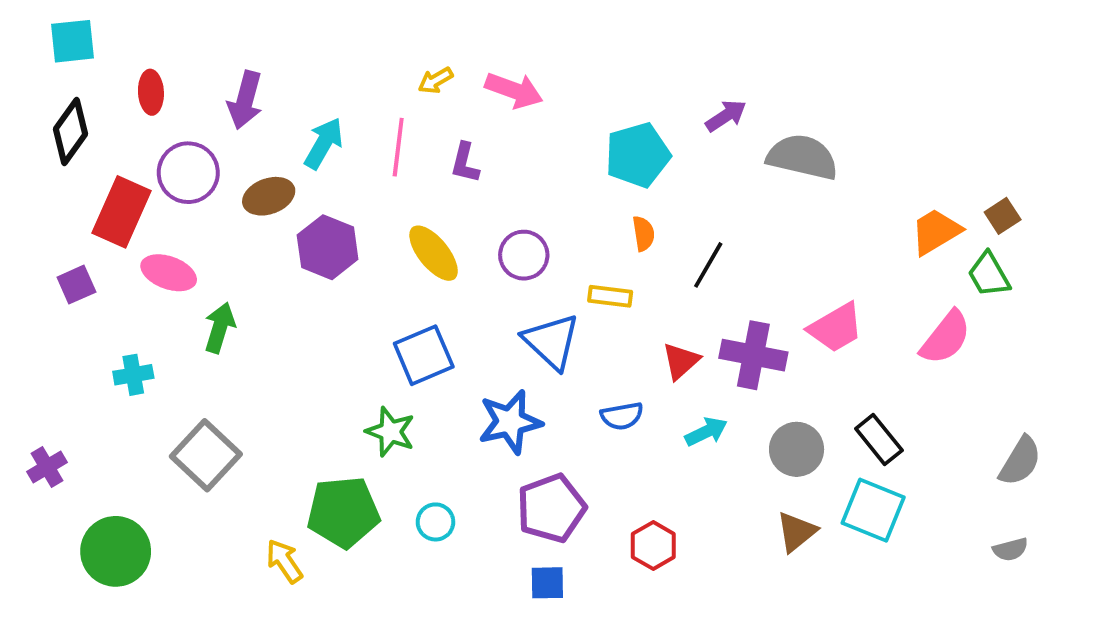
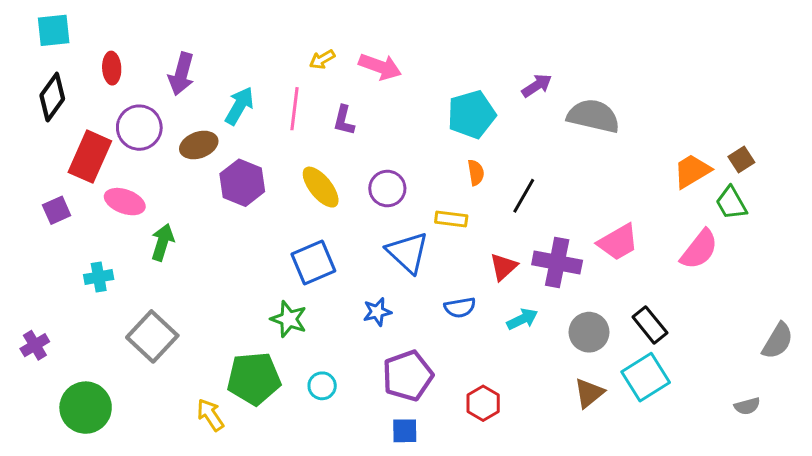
blue star: (510, 422) -> (377, 312), size x0.6
gray semicircle: (1020, 461) -> (778, 341), moved
cyan square: (873, 510) -> (646, 377), turned 36

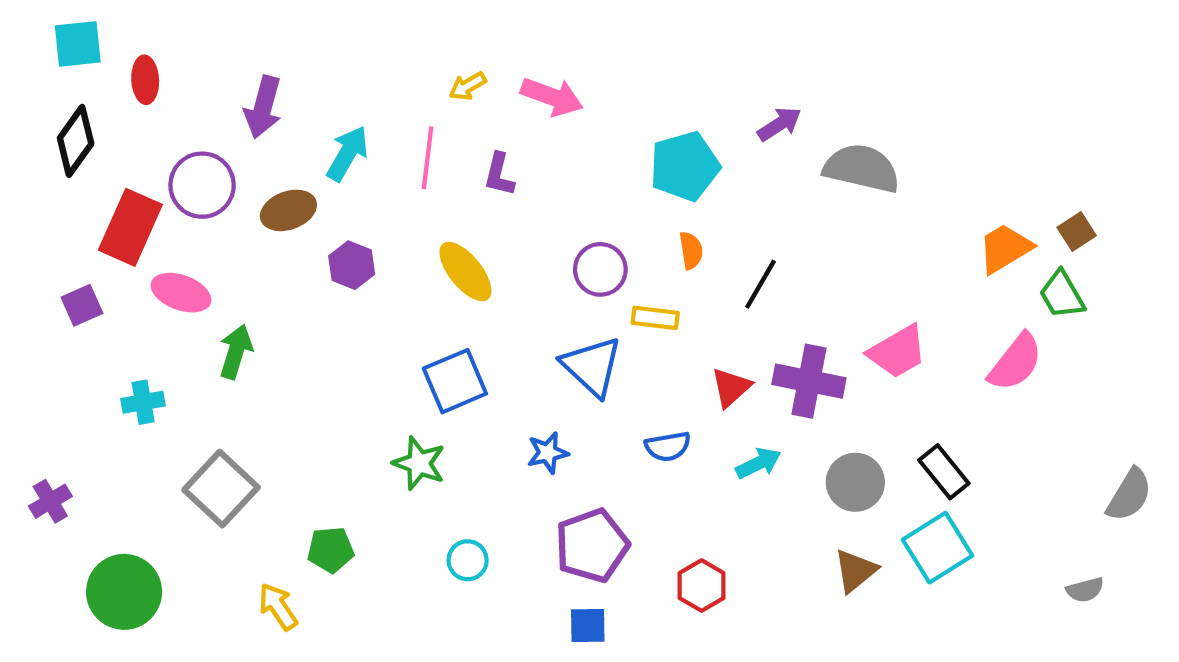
red ellipse: (112, 68) -> (145, 80), moved
purple hexagon: (242, 183) -> (352, 265), size x0.7
purple circle: (387, 189) -> (600, 269), moved
green pentagon: (254, 379) -> (331, 550), moved, size x0.6
yellow arrow: (210, 415) -> (278, 607), moved

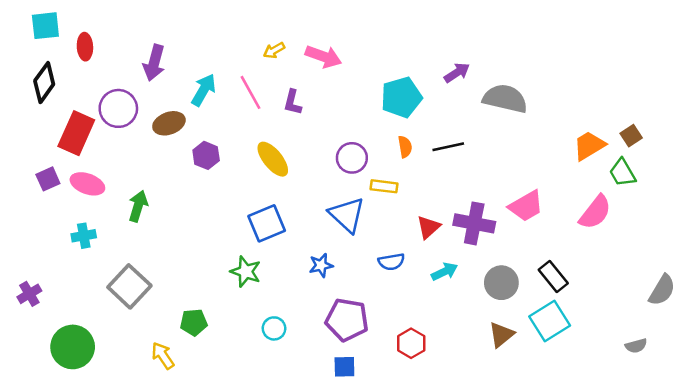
pink line: (428, 158) -> (251, 92), turned -36
black line: (761, 284) -> (448, 147), moved, turned 48
pink ellipse: (181, 293) -> (87, 184), moved
purple pentagon: (592, 545) -> (347, 320), turned 30

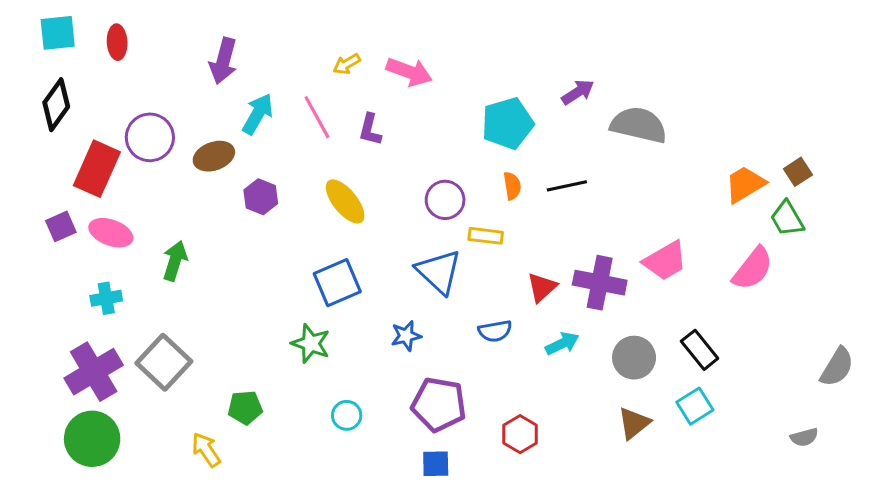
red ellipse: (85, 47) -> (117, 42), moved
purple arrow: (154, 63) -> (223, 61), moved
purple cross: (29, 294) -> (94, 372), moved, size x1.8
cyan square: (550, 321) -> (695, 406), size x0.7

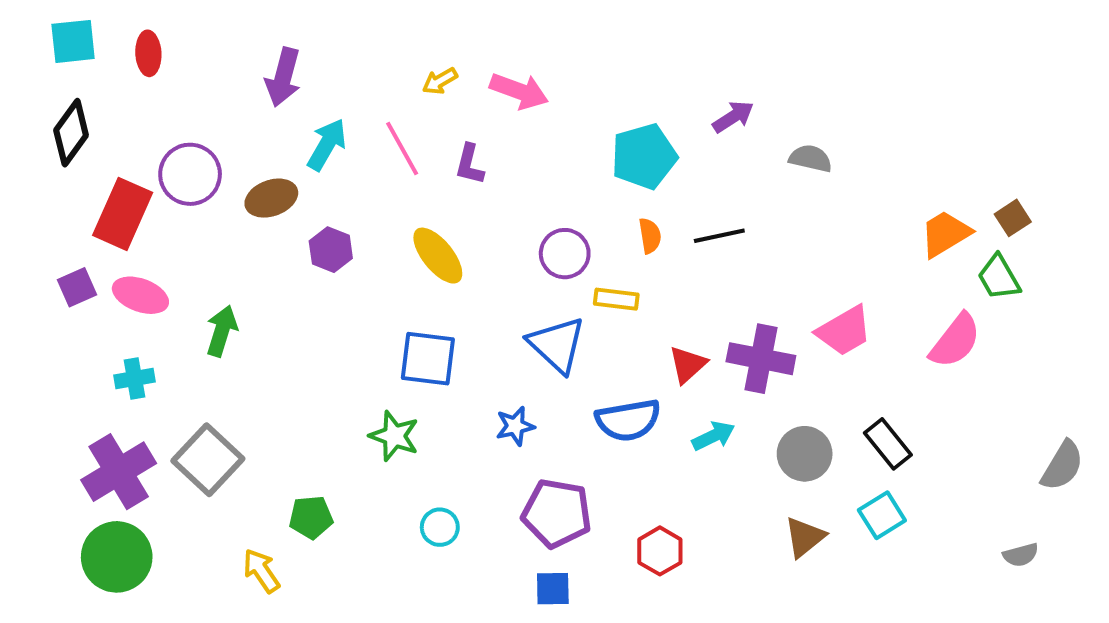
gray semicircle: (639, 125) -> (811, 158), size x0.6
blue square: (337, 283) -> (428, 359), turned 30
blue semicircle: (495, 331) -> (628, 420), size x1.5

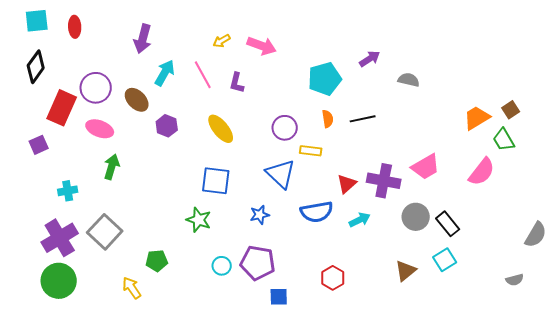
brown ellipse: (271, 198) -> (137, 100), turned 65
pink ellipse: (140, 295) -> (100, 129), moved
gray circle: (805, 454) -> (416, 217), moved
purple pentagon: (557, 513) -> (258, 263), moved

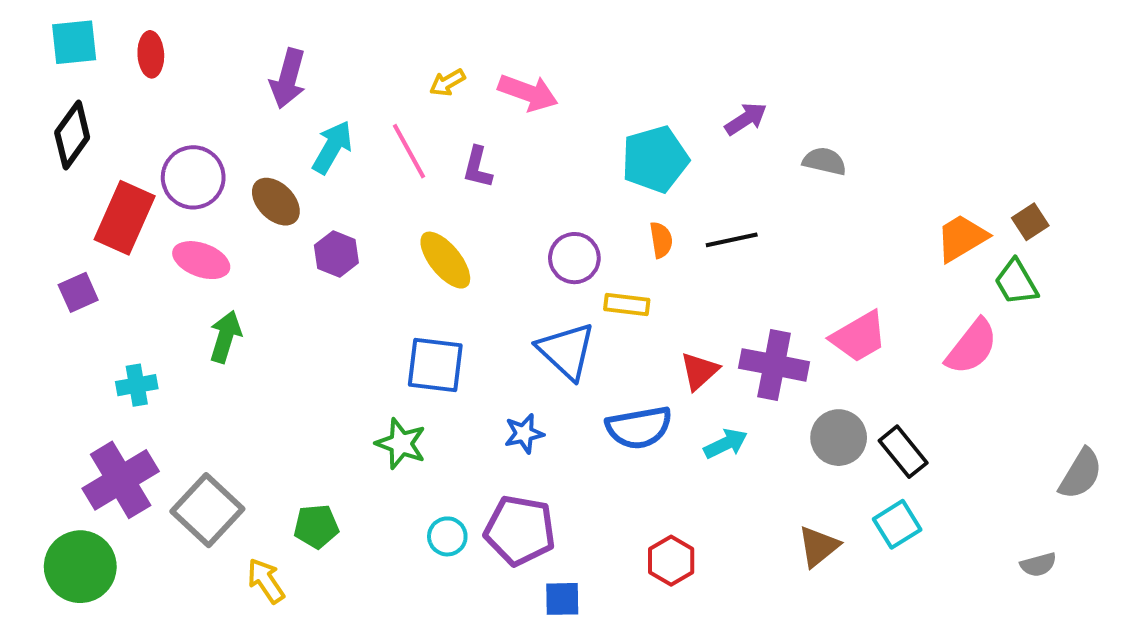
gray square: (105, 232) -> (207, 510), moved
green circle: (59, 281) -> (80, 567), moved

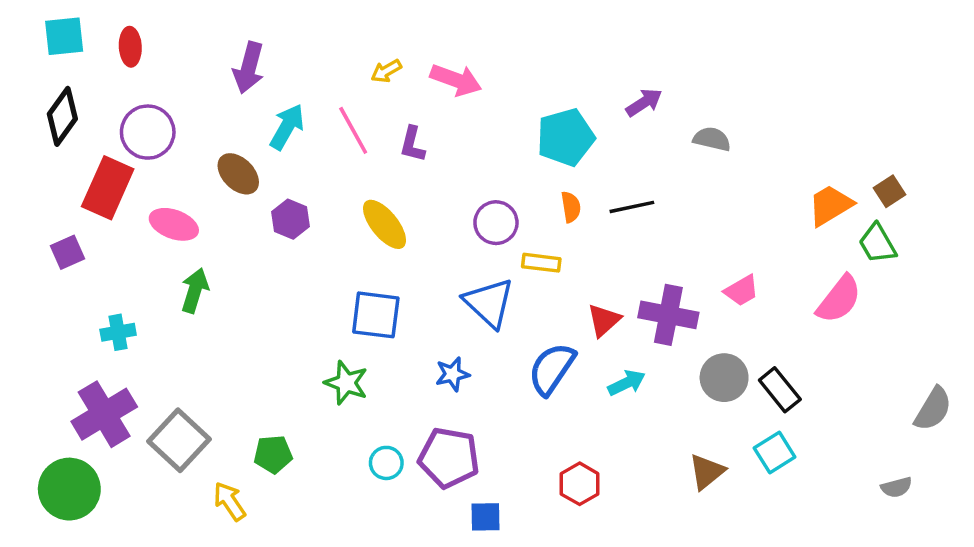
purple circle: (193, 177) -> (148, 132), moved
pink trapezoid: (859, 337) -> (742, 291), size x0.7
blue semicircle: (639, 427) -> (552, 369), turned 134

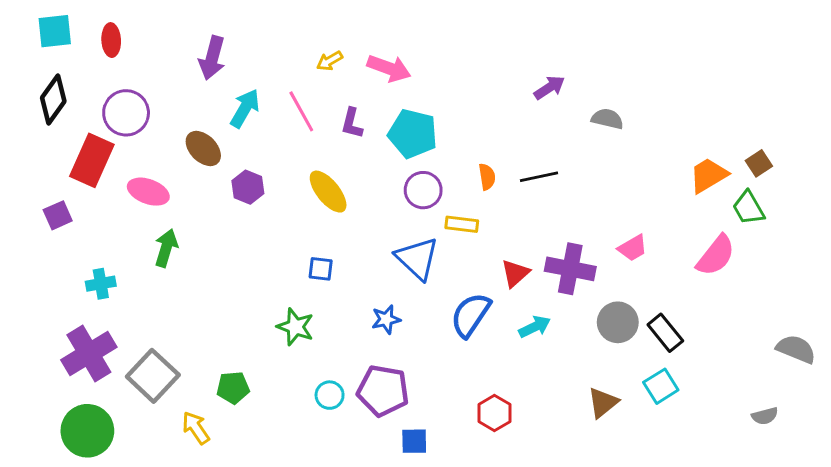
cyan pentagon: (566, 137) -> (413, 134), moved, turned 30
blue square: (376, 315) -> (321, 269), size x0.6
gray semicircle: (933, 409) -> (796, 349), turned -99
green circle: (69, 489) -> (87, 431), moved

